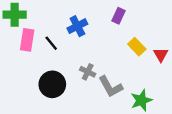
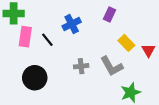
gray cross: (88, 72) -> (81, 66), turned -32
black circle: (52, 84) -> (35, 78), moved
gray L-shape: (111, 87) -> (112, 66), moved

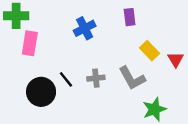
purple rectangle: (110, 15) -> (130, 17), turned -32
black line: (47, 40) -> (66, 79), moved

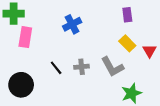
purple rectangle: (130, 17) -> (127, 15), moved
black circle: (41, 92) -> (21, 85), moved

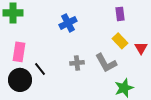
pink rectangle: (25, 37) -> (19, 52), moved
black line: (56, 68) -> (40, 69), moved

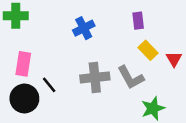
purple rectangle: (120, 14) -> (138, 21), moved
gray cross: (77, 63) -> (95, 77), size x1.6

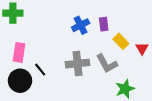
purple rectangle: (138, 21) -> (104, 24), moved
blue cross: (84, 28) -> (81, 25), moved

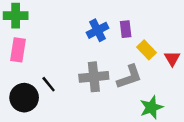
pink rectangle: (19, 52) -> (18, 50), moved
gray L-shape: (107, 64) -> (129, 77), turned -80

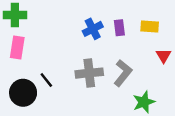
yellow rectangle: (146, 50) -> (150, 27), moved, turned -42
gray L-shape: (129, 77) -> (123, 73), turned -32

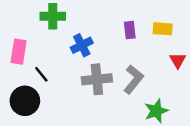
green cross: (15, 15) -> (53, 16), moved
blue cross: (93, 29) -> (82, 45), moved
black line: (46, 80) -> (41, 74), moved

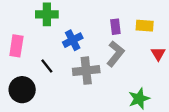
black line: (41, 74) -> (47, 66), moved
gray L-shape: (134, 79) -> (115, 54), moved

